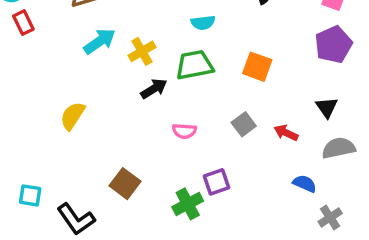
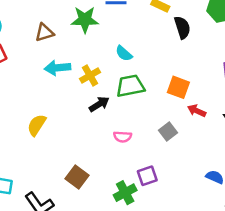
cyan semicircle: (203, 23) -> (124, 53), moved, turned 48
cyan arrow: (100, 41) -> (57, 68), turned -150
red arrow: (286, 133) -> (197, 111), moved

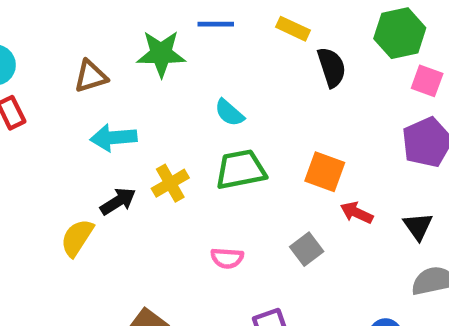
yellow cross: (90, 76) -> (170, 183), moved
black arrow: (99, 104) -> (118, 201), moved

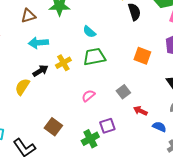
orange square: (325, 172) -> (142, 56), moved
red arrow: (357, 213) -> (140, 111), moved
pink semicircle: (227, 258) -> (88, 96), turned 136

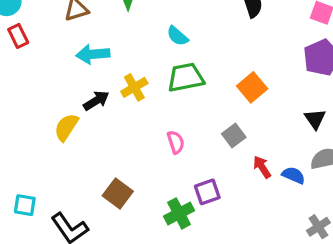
orange square: (142, 56) -> (252, 87), moved, turned 30
pink semicircle: (88, 96) -> (176, 142), turned 112
red arrow: (140, 111) -> (262, 167), turned 32
blue semicircle: (159, 127) -> (294, 175), moved

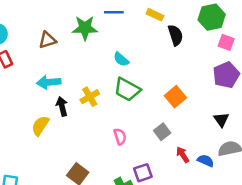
cyan arrow: (93, 54) -> (49, 82), moved
green trapezoid: (186, 77) -> (127, 89), turned -140
black arrow: (96, 101) -> (62, 106), turned -72

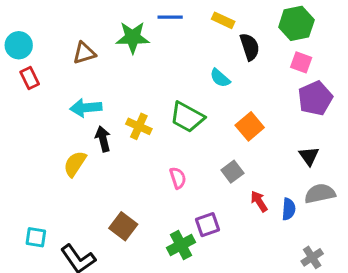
pink square: (226, 42) -> (301, 62), moved
cyan semicircle: (121, 59) -> (220, 78), moved
yellow cross: (90, 97) -> (139, 126), turned -36
blue semicircle: (206, 161) -> (289, 209), turned 70

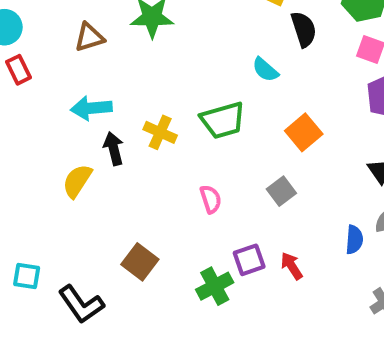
green trapezoid: (187, 117) -> (223, 120), turned -45
red arrow: (259, 201) -> (292, 266), moved

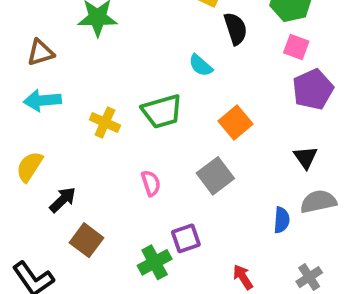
brown triangle: (89, 37) -> (41, 53), moved
black arrow: (114, 149) -> (63, 200), moved, turned 60
gray square: (281, 191) -> (215, 176), size x1.4
red arrow: (292, 266) -> (243, 277), moved

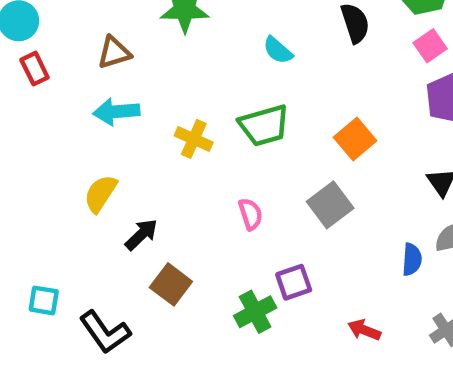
pink square: (296, 47) -> (430, 46), turned 35
cyan semicircle: (201, 65) -> (278, 50), moved
red arrow: (243, 277) -> (364, 330), turned -35

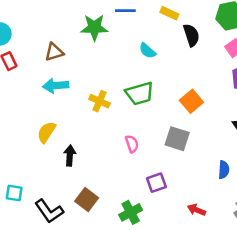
gray square: (330, 205) -> (177, 139), turned -35
black arrow: (141, 234) -> (70, 156), turned -42
brown square: (171, 284) -> (87, 199), moved
green cross: (255, 312) -> (131, 212), moved

